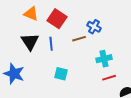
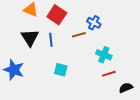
cyan cross: (104, 59) -> (104, 55), turned 35

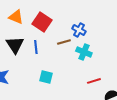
cyan cross: (104, 55) -> (84, 52), moved

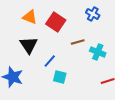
blue cross: (79, 30) -> (93, 14), moved
blue line: (36, 47) -> (50, 61), moved, turned 48

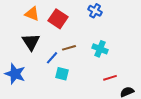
brown line: (78, 42) -> (69, 48), moved

